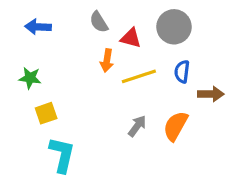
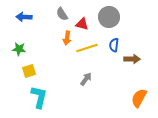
orange semicircle: (176, 126) -> (139, 98), moved

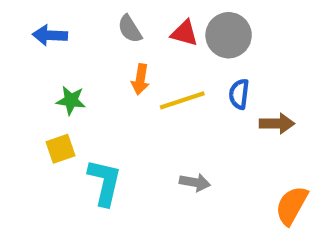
red triangle: (82, 24) -> (184, 33), moved
green star: (19, 49) -> (71, 100), moved
gray arrow: (86, 79) -> (195, 182), moved, turned 64
cyan L-shape: (39, 97) -> (105, 182), moved

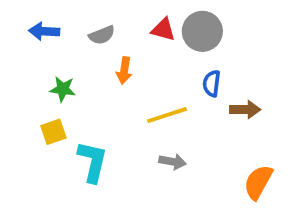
gray semicircle: (130, 29) -> (102, 35), moved, turned -80
yellow line: (182, 100) -> (167, 115), moved

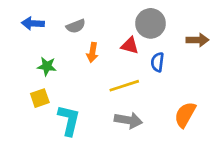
red triangle: (163, 29) -> (130, 46), moved
brown arrow: (245, 110) -> (198, 40), moved
gray arrow: (173, 162) -> (128, 120), size x1.4
orange semicircle: (258, 182) -> (185, 115), moved

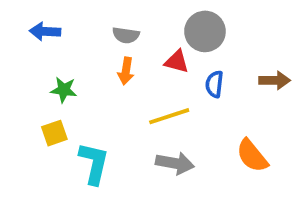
gray semicircle: (76, 26) -> (126, 35), moved, turned 30
brown arrow: (198, 40) -> (275, 80), moved
orange semicircle: (185, 115) -> (252, 156), turned -68

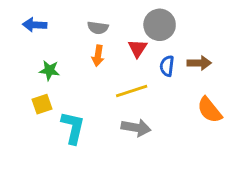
red triangle: (177, 62) -> (138, 48), turned 48
brown arrow: (275, 80) -> (199, 63), moved
orange semicircle: (252, 156) -> (210, 110), moved

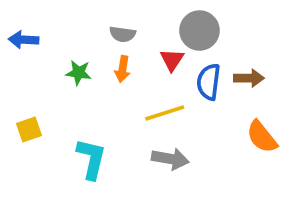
blue arrow: (35, 25) -> (24, 40), moved
blue semicircle: (167, 66) -> (209, 82), size x1.4
green star: (49, 70) -> (79, 73), moved
yellow square: (42, 104) -> (29, 129), moved

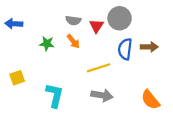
red triangle: (172, 60) -> (96, 26), moved
orange arrow: (123, 69) -> (73, 41), turned -48
orange semicircle: (262, 137) -> (150, 100), moved

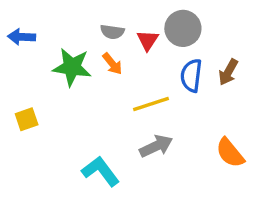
green star: (47, 44) -> (72, 67), size x1.6
brown arrow: (149, 47) -> (228, 72), turned 119
cyan L-shape: (55, 95) -> (101, 171), moved, turned -50
gray arrow: (102, 95) -> (156, 146), turned -35

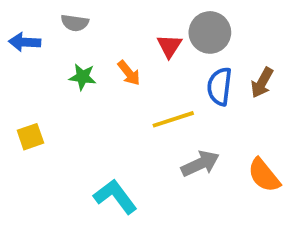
gray semicircle: (112, 32) -> (75, 23), moved
green star: (72, 67) -> (83, 77), size x0.6
gray arrow: (156, 146) -> (200, 164), moved

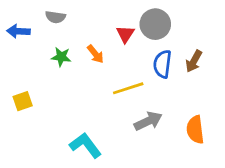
orange semicircle: (264, 175) -> (195, 130), turned 32

